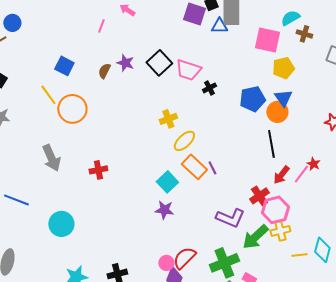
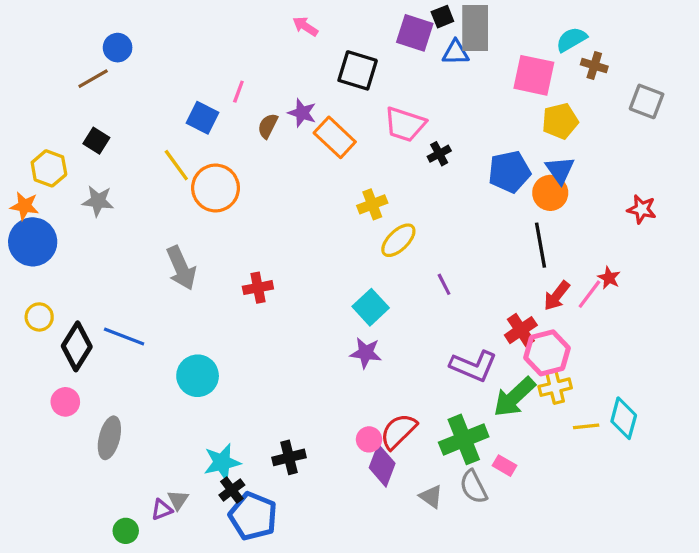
pink line: (101, 26) -> (238, 92), moved
black square: (159, 63) -> (358, 70), moved, turned -30
orange rectangle: (194, 167) -> (335, 137), moved

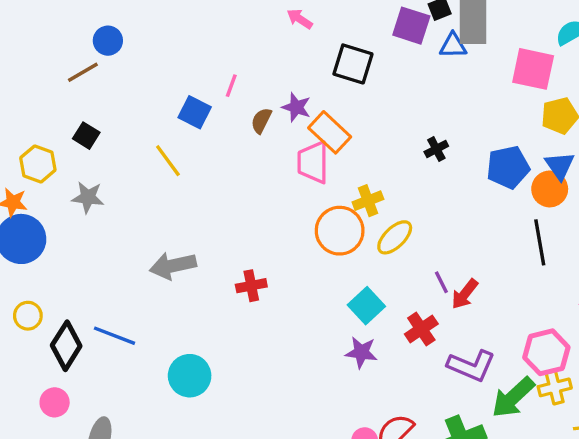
pink trapezoid: (405, 124) -> (313, 162), moved, turned 72
orange circle: (216, 188) -> (340, 231), moved
gray arrow: (181, 268) -> (173, 266), turned 102
red arrow: (557, 296) -> (465, 294), moved
red cross: (521, 330) -> (421, 329), moved

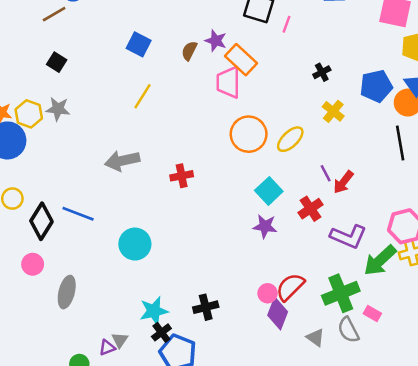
pink line: (231, 86) -> (286, 24), moved
yellow line: (168, 161) -> (142, 96), moved, turned 68
yellow hexagon: (38, 164) -> (29, 114), moved
yellow cross: (368, 201) -> (333, 111), moved, turned -30

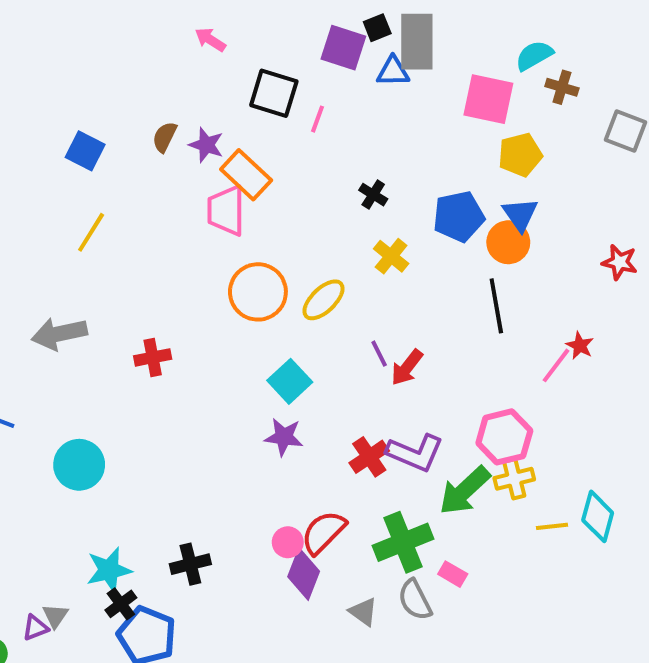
brown semicircle: (189, 51) -> (165, 137), moved
black cross: (322, 72) -> (373, 195), turned -30
red cross: (310, 209) -> (369, 457), moved

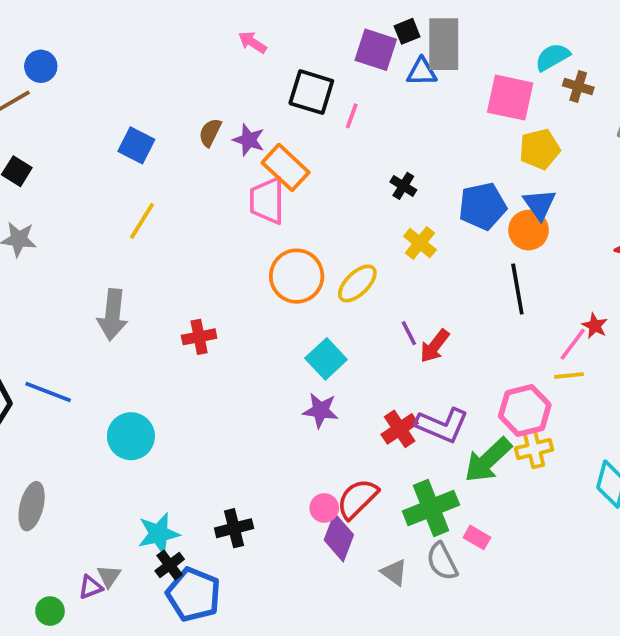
gray arrow: (59, 334) -> (113, 315), turned -72
yellow line: (552, 526) -> (569, 375), moved

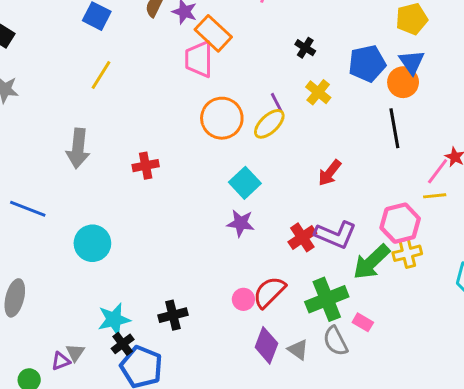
purple line: (409, 333) -> (276, 102), moved
purple diamond: (339, 537) -> (266, 345), moved

